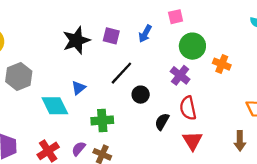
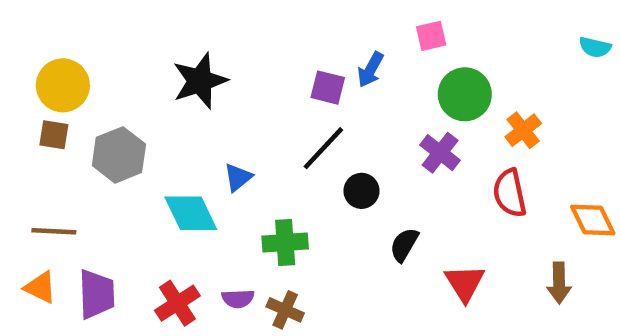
purple square: (111, 36) -> (328, 88), moved
black star: (76, 40) -> (200, 81), moved
orange cross: (222, 64) -> (523, 130), turned 30
red semicircle: (188, 108) -> (510, 193), moved
purple semicircle: (79, 149) -> (238, 299), turned -133

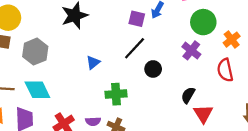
cyan diamond: (191, 213) -> (37, 90), moved
black semicircle: (404, 245) -> (188, 95), moved

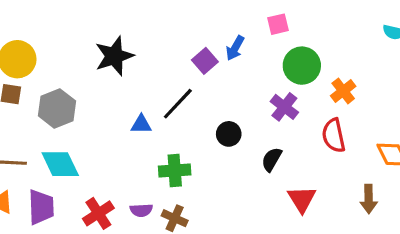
purple square: (137, 19) -> (205, 61), turned 35
black line: (135, 48) -> (178, 104), moved
blue triangle: (93, 62) -> (141, 124), turned 40
black semicircle: (188, 95) -> (272, 159), moved

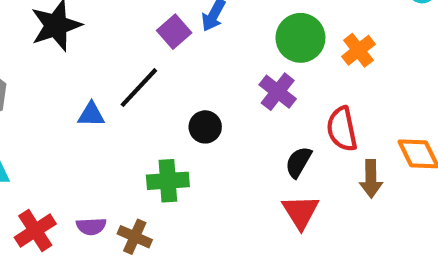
orange cross: (343, 91) -> (358, 50), moved
black semicircle: (272, 159) -> (298, 162), moved
green cross: (175, 170) -> (168, 181), moved
brown arrow: (369, 199) -> (371, 179), moved

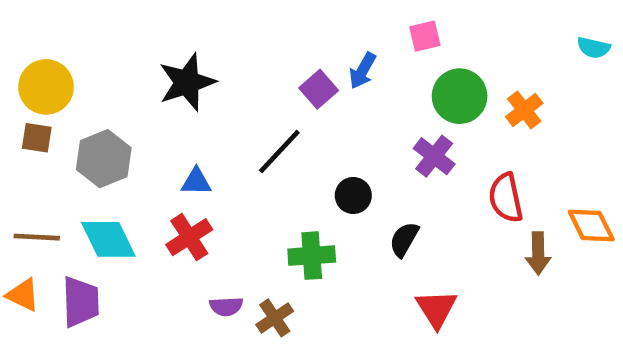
blue triangle: (91, 115) -> (196, 182), moved
black semicircle: (298, 162) -> (404, 239), moved
red triangle: (300, 212) -> (436, 309), moved
red cross: (35, 231) -> (189, 237), moved
brown cross: (135, 237) -> (275, 318), turned 32

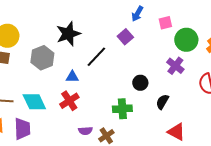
pink square: (425, 36) -> (165, 23), moved
blue arrow: (363, 71) -> (137, 14), moved
black line: (279, 152) -> (96, 57), moved
gray hexagon: (104, 159) -> (42, 58), moved
red triangle: (436, 309) -> (176, 132), turned -30

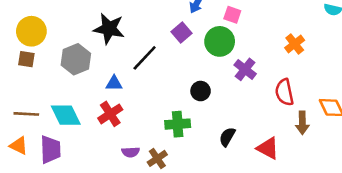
pink square: (165, 23) -> (232, 15), turned 32
black star: (68, 34) -> (109, 29), turned 30
green circle: (186, 40) -> (220, 41), moved
black semicircle: (162, 102) -> (227, 137), moved
red triangle: (176, 132) -> (268, 148), moved

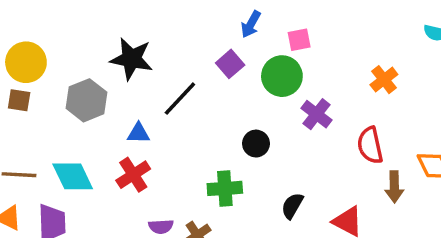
pink square: (232, 15) -> (299, 40), turned -30

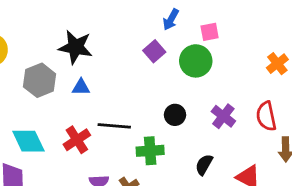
black line: (180, 99) -> (114, 126), moved, turned 52
purple cross: (317, 114) -> (223, 116), moved
blue triangle: (138, 133) -> (81, 87), moved

